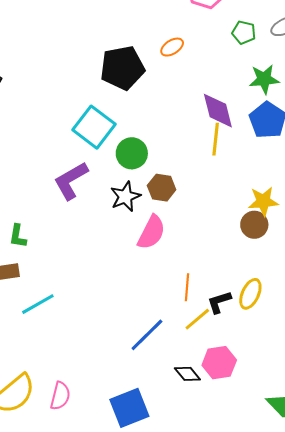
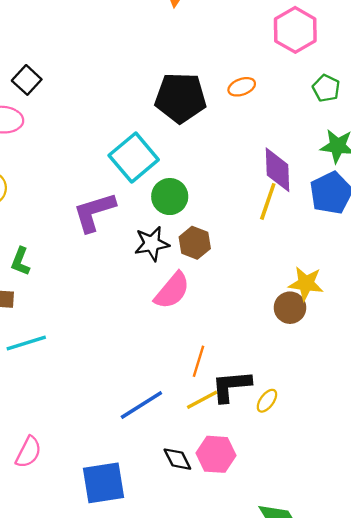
yellow ellipse: (250, 294) -> (267, 401), moved, size x0.7
black L-shape: (219, 302) -> (231, 386), size x1.4

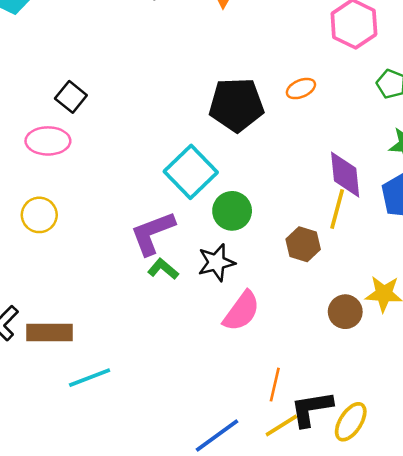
brown hexagon: (195, 243) -> (303, 244), moved
green L-shape: (20, 261) -> (163, 269), moved, turned 112
brown circle: (290, 308) -> (345, 312), moved
yellow ellipse: (267, 401) -> (351, 422), size x1.5

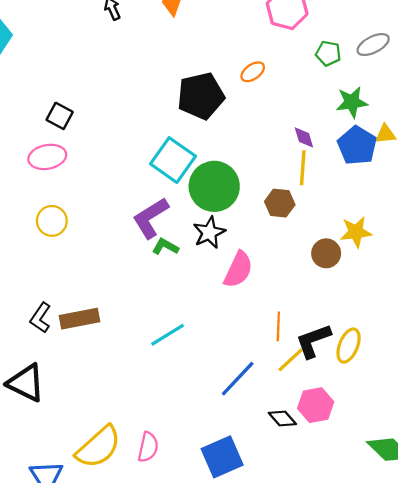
purple diamond: (345, 175) -> (304, 137), size x0.6
green circle: (232, 211) -> (214, 186), size x1.5
cyan line: (90, 378) -> (168, 335), moved

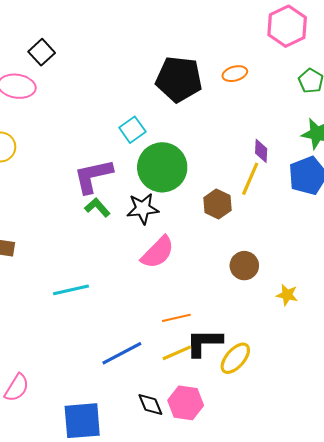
cyan square: (173, 160) -> (132, 130), size x0.6
yellow star: (356, 232) -> (287, 295), moved, size x0.7
orange line: (278, 326) -> (176, 318), turned 56

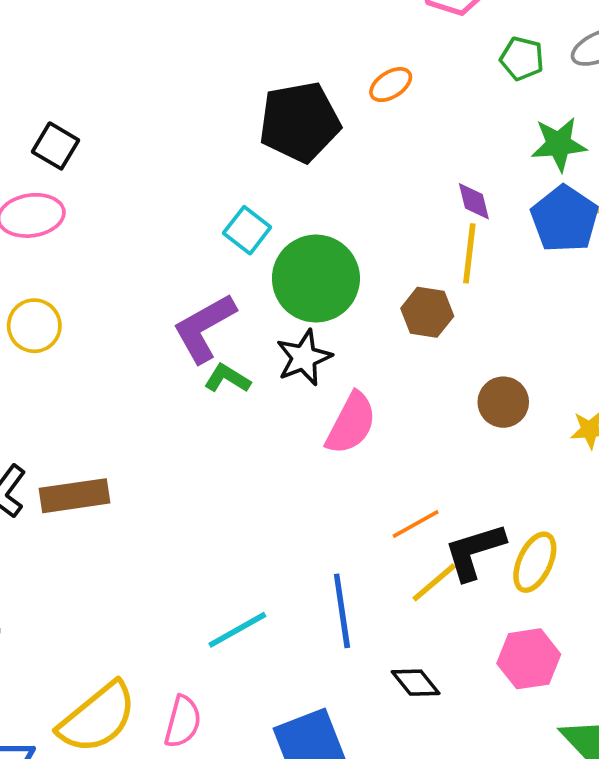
cyan line: (71, 290) -> (237, 630), moved
blue line: (122, 353) -> (342, 611), turned -54
pink hexagon: (186, 403) -> (529, 659), moved

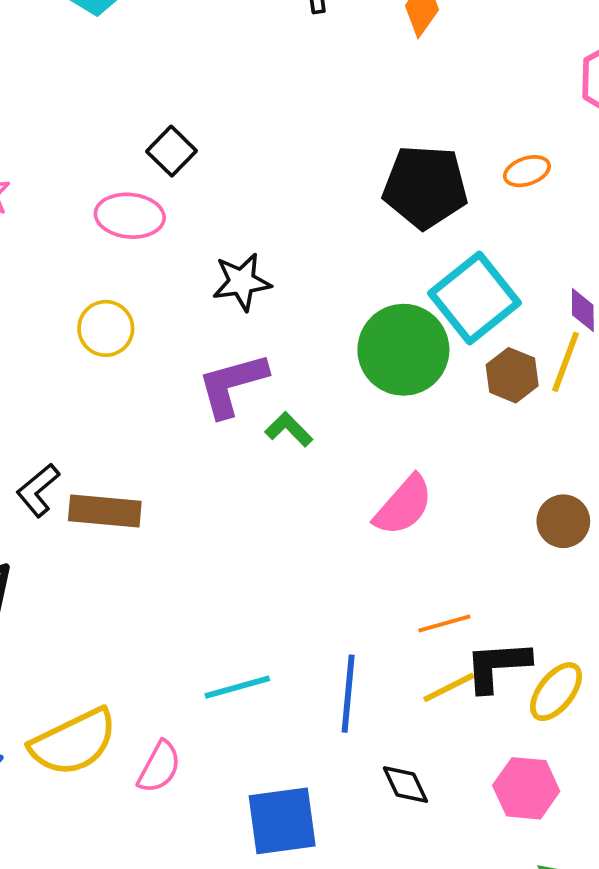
cyan square: (247, 230) -> (474, 298), moved, size x1.8
brown hexagon: (427, 312) -> (512, 375), moved
purple L-shape: (204, 328) -> (232, 385), moved
black star: (304, 358) -> (242, 282), moved

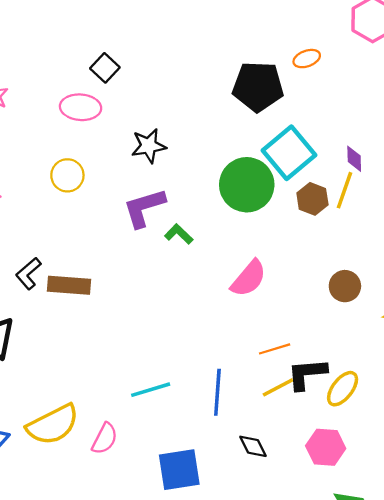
orange ellipse: (527, 171) -> (307, 59), moved

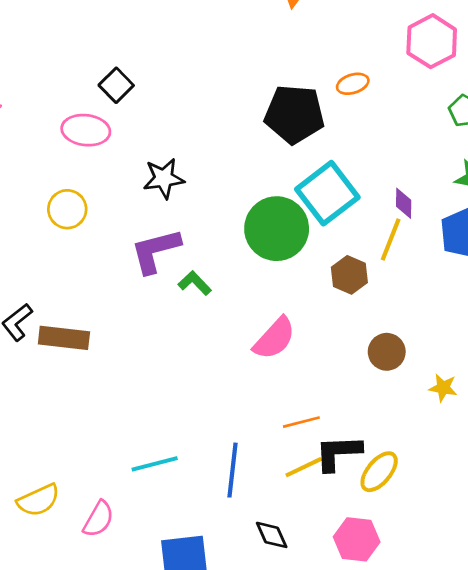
brown hexagon: (312, 199) -> (349, 275), moved
yellow semicircle: (53, 425) -> (38, 500), size x0.7

